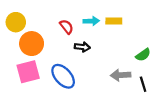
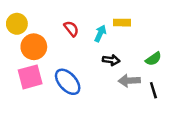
cyan arrow: (91, 21) -> (100, 33), moved, turned -63
black arrow: (82, 47) -> (111, 60), moved

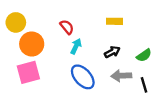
cyan arrow: (100, 33) -> (76, 46), moved
black arrow: (111, 60) -> (112, 52), moved, turned -35
blue ellipse: (68, 82) -> (83, 77), moved

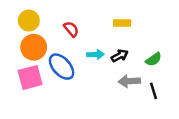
yellow circle: (16, 22) -> (29, 21), moved
cyan arrow: (76, 46) -> (95, 54), moved, turned 63
blue ellipse: (83, 77) -> (62, 67), moved

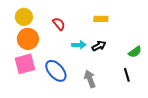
green semicircle: (154, 59) -> (135, 52), moved
blue ellipse: (62, 67) -> (56, 71), moved
gray arrow: (129, 81) -> (90, 79), moved, turned 72

